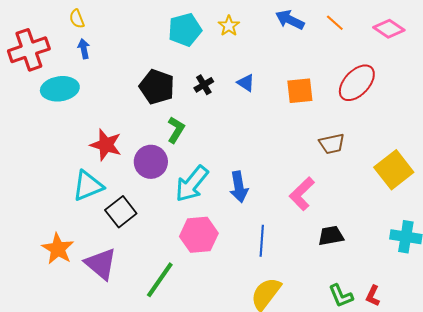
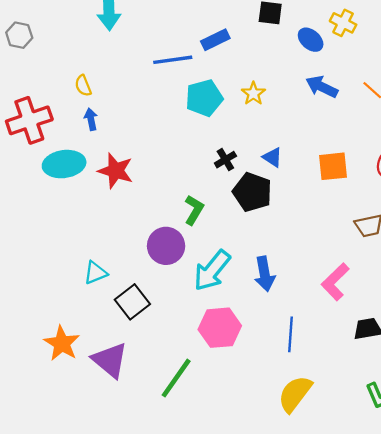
black pentagon: (157, 87) -> (252, 192), moved
red star: (106, 145) -> (116, 171), moved
cyan triangle: (88, 186) -> (95, 273), size x0.7

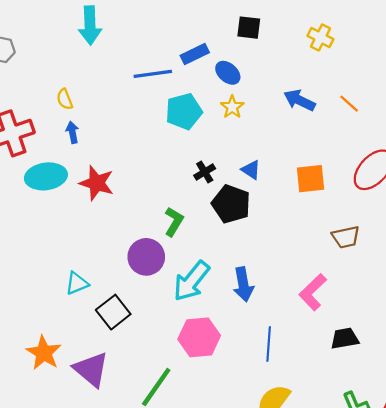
blue ellipse: (311, 40) -> (228, 73), moved

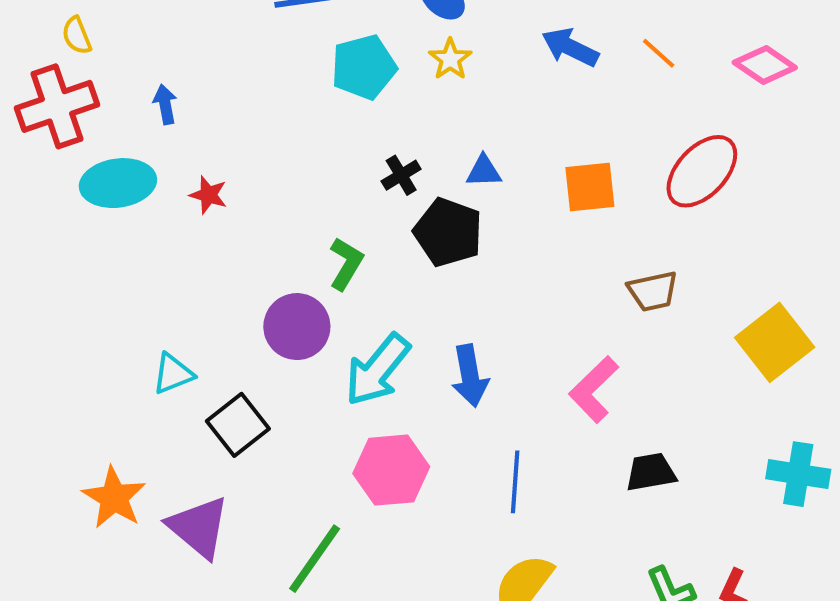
yellow semicircle: (65, 99) -> (77, 36), moved
blue triangle: (251, 170) -> (484, 171), turned -35
red star: (97, 183) -> (208, 195), size x0.6

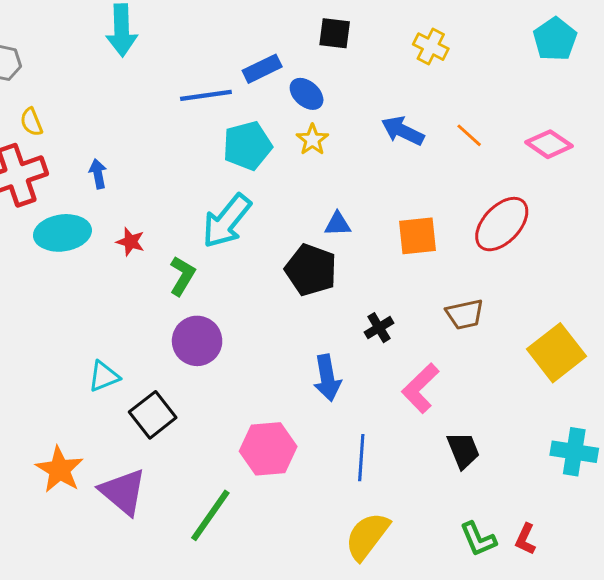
black cross: (401, 175) -> (379, 328), moved
green L-shape: (346, 264) -> (182, 276), moved
cyan arrow: (377, 370) -> (227, 221), moved
black trapezoid: (651, 472) -> (463, 450), turned 78

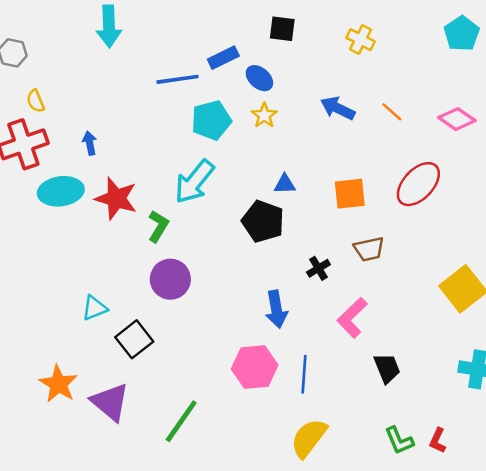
red star: (130, 242) -> (116, 199), size x1.8
brown trapezoid: (465, 314) -> (369, 249), moved
pink hexagon: (268, 449) -> (255, 367), moved

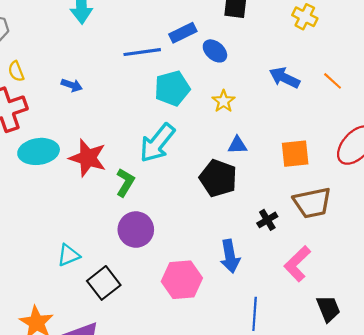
yellow star: (264, 115) -> (224, 101), moved
blue arrow: (90, 143) -> (72, 85), moved, turned 120
brown trapezoid: (369, 249) -> (312, 203), size x1.4
pink hexagon: (255, 367) -> (182, 280), moved

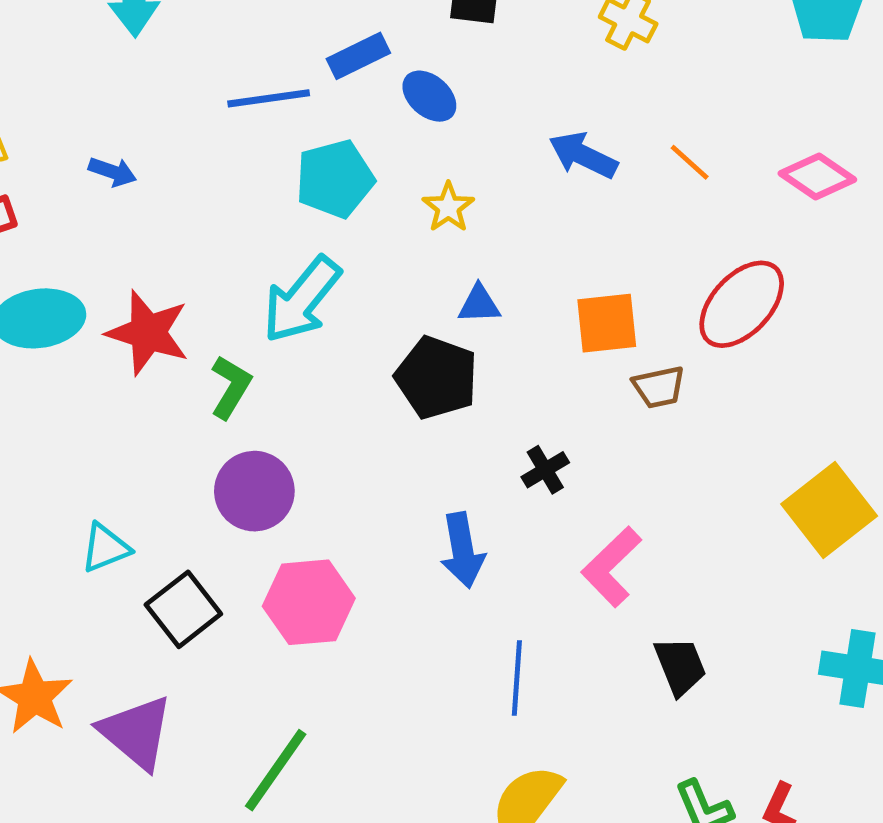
brown trapezoid: (312, 203) -> (659, 387), moved, size x0.6
pink hexagon: (182, 280) -> (309, 602), moved

